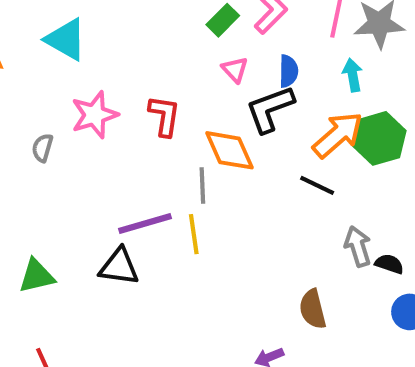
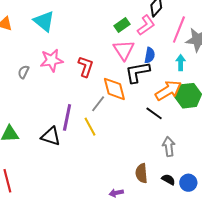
pink triangle: (235, 70) -> (124, 50), size x1.6
gray line: (202, 186) -> (98, 104), turned 30
purple line: (145, 224) -> (67, 117), turned -72
yellow line: (194, 234) -> (90, 127), turned -30
black semicircle: (389, 264) -> (168, 179), moved

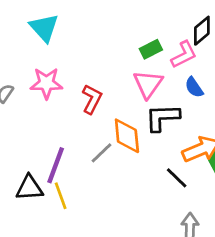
blue semicircle: (150, 55) -> (194, 87), moved, turned 126
yellow line: (90, 127) -> (61, 196), moved
black triangle: (51, 136) -> (29, 188), turned -30

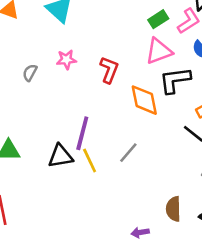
pink star: (46, 83) -> (66, 60), size x0.7
pink triangle: (148, 84) -> (159, 51), turned 40
gray line: (102, 153) -> (128, 153), moved

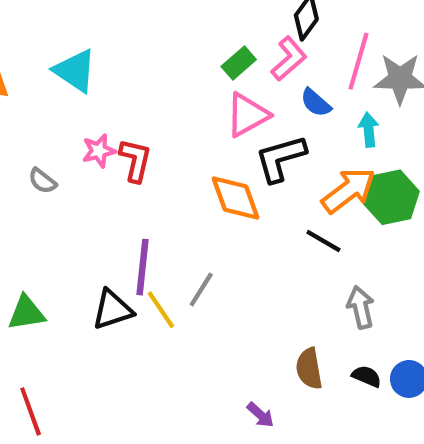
red L-shape: (109, 70) -> (135, 160), moved
gray semicircle: (30, 73) -> (42, 181), turned -72
gray line: (128, 153) -> (201, 289), moved
purple arrow: (140, 232) -> (260, 415), turned -120

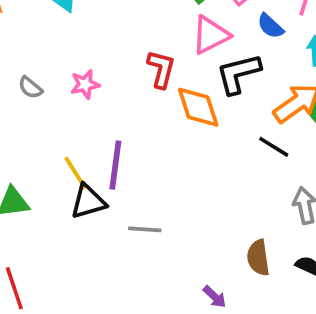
pink star: (99, 151) -> (85, 84), moved
red L-shape: (135, 160) -> (161, 69), moved
gray line: (201, 289) -> (145, 229), moved, turned 60
yellow line: (161, 310) -> (76, 173), moved

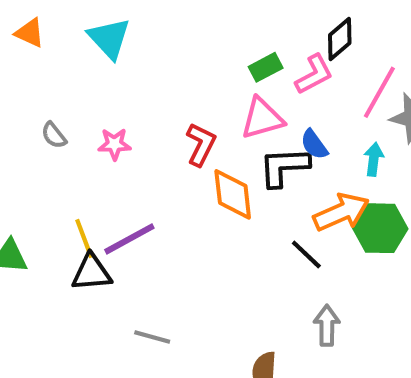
blue semicircle: (270, 26) -> (314, 144), moved
purple line: (115, 165) -> (129, 239), turned 42
gray line: (145, 229) -> (152, 337), moved

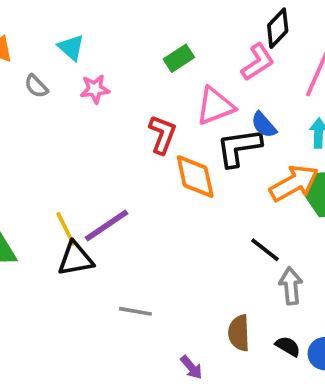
cyan triangle: (109, 38) -> (71, 47), size x0.7
green rectangle: (266, 67) -> (179, 58), moved
gray semicircle: (54, 135) -> (36, 86), moved
pink star: (114, 144) -> (95, 89), moved
black line: (306, 254) -> (265, 250), moved

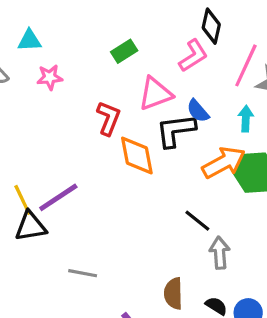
black diamond: (278, 28) -> (211, 26), turned -32
cyan triangle: (71, 47) -> (29, 40), turned -45

